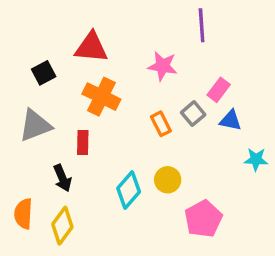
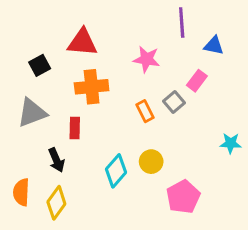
orange cross: (101, 97) -> (92, 87), turned -32
blue triangle: (230, 120) -> (214, 45), moved

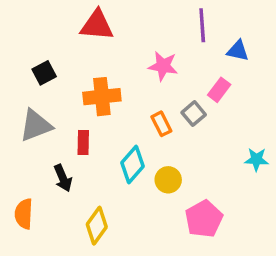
red triangle: (82, 42) -> (97, 25), moved
cyan diamond: (116, 171) -> (132, 165), moved
yellow diamond: (56, 203) -> (97, 226), moved

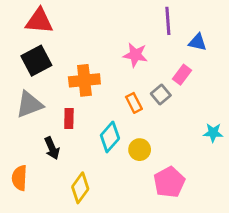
red triangle: (97, 25) -> (39, 21), moved
black square: (44, 73) -> (36, 61), size x1.5

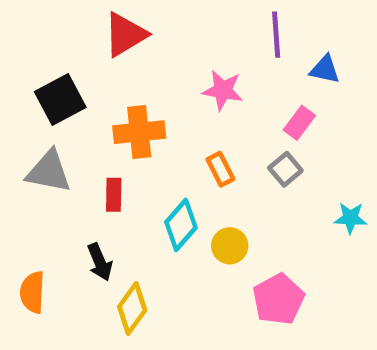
red triangle: (39, 21) -> (125, 35), moved, turned -36
gray square: (161, 94) -> (285, 169), moved
gray triangle: (29, 104) -> (49, 172), turned 32
black arrow: (52, 148) -> (100, 262), moved

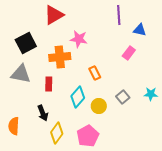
pink star: (223, 90) -> (79, 39), moved
gray square: (285, 169) -> (123, 97), moved
pink pentagon: (278, 299) -> (88, 136), moved

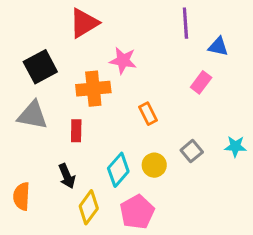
cyan diamond: (78, 97) -> (118, 170), moved

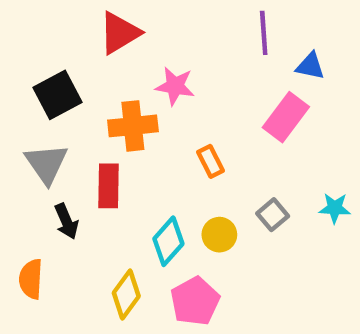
pink rectangle: (201, 82) -> (286, 117), size x1.5
gray triangle: (32, 115) -> (46, 164), turned 44
red rectangle: (76, 131) -> (109, 186), size x1.4
black arrow: (67, 176) -> (66, 221), moved

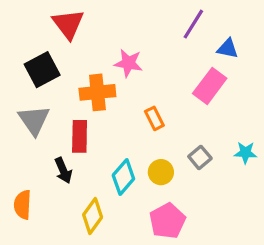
red triangle: (120, 33) -> (68, 24), moved, turned -36
purple line: (264, 33) -> (193, 24), turned 36
black arrow: (66, 221) -> (63, 170), moved
pink pentagon: (195, 301) -> (167, 221), moved

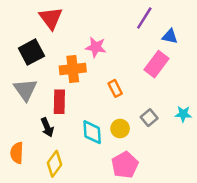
cyan diamond: (123, 177) -> (92, 132), turned -45
yellow diamond: (93, 216) -> (55, 164), moved

